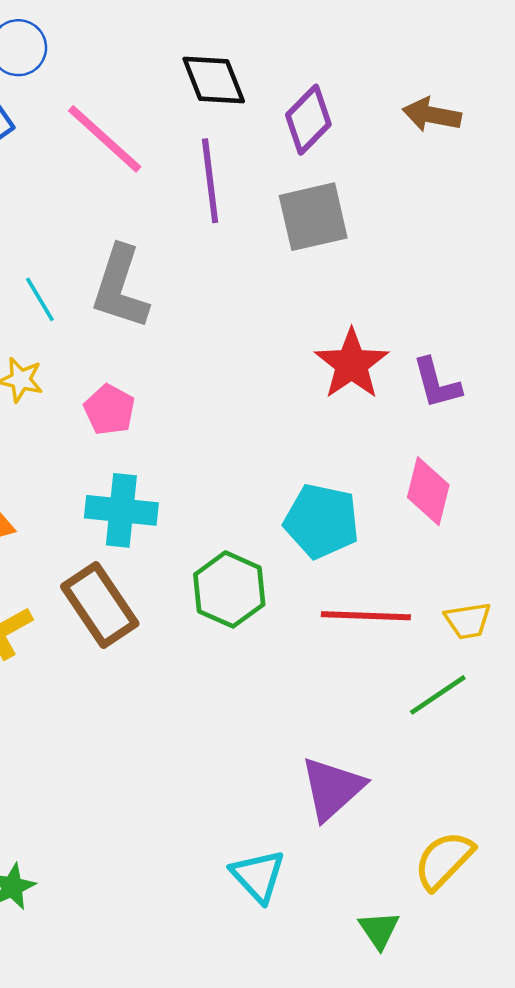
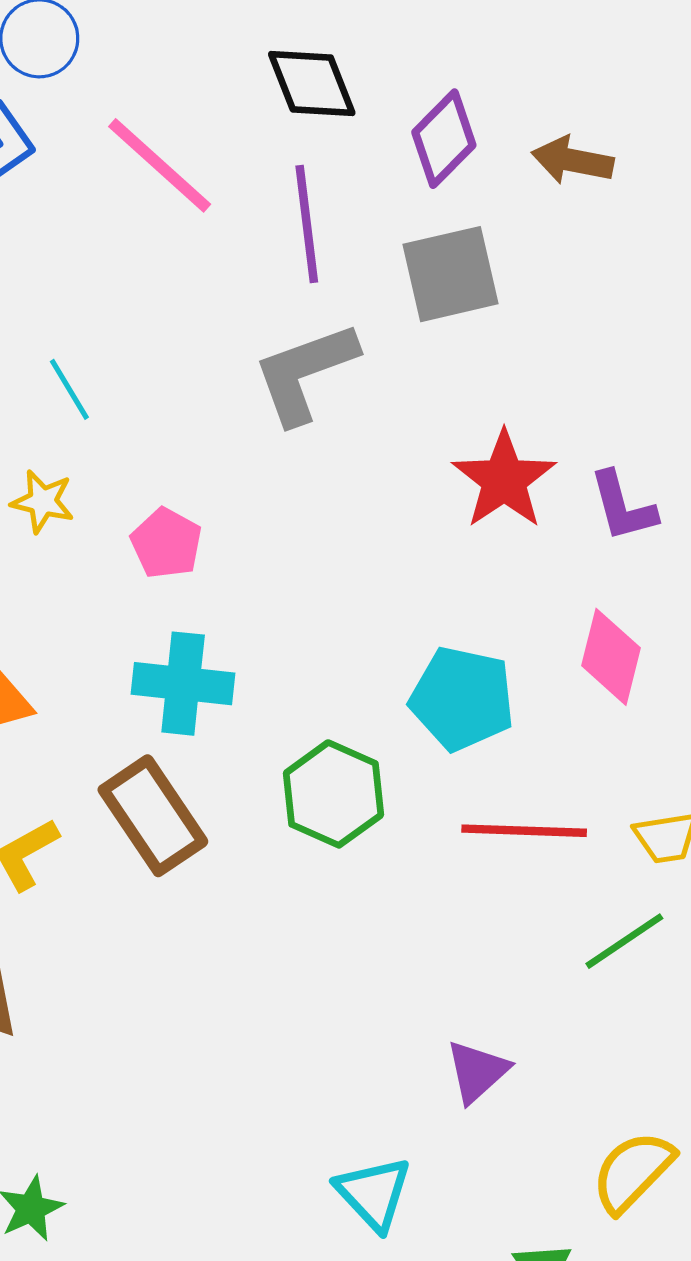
brown arrow: (432, 115) -> (573, 160), moved
gray L-shape: (120, 287) -> (305, 373), moved, turned 52
purple triangle: (332, 788) -> (477, 1071), size x0.7

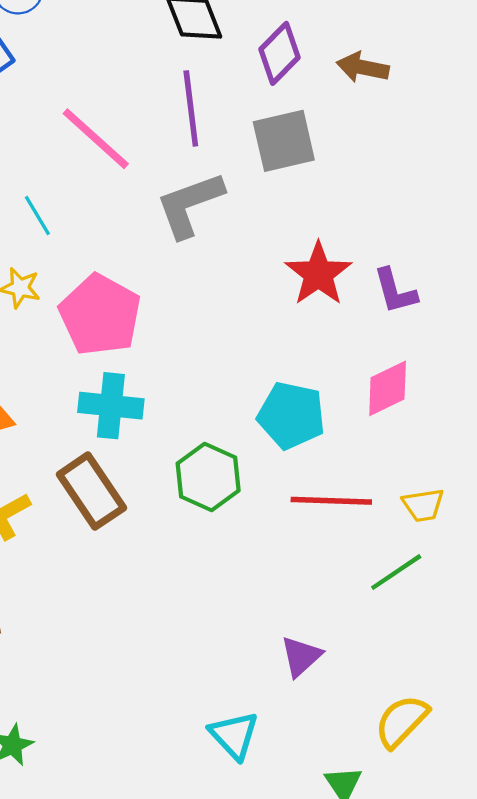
pink line: (160, 165) -> (96, 139), moved
pink pentagon: (166, 543) -> (100, 315), size x1.8
pink diamond: (611, 657) -> (388, 388), turned 50

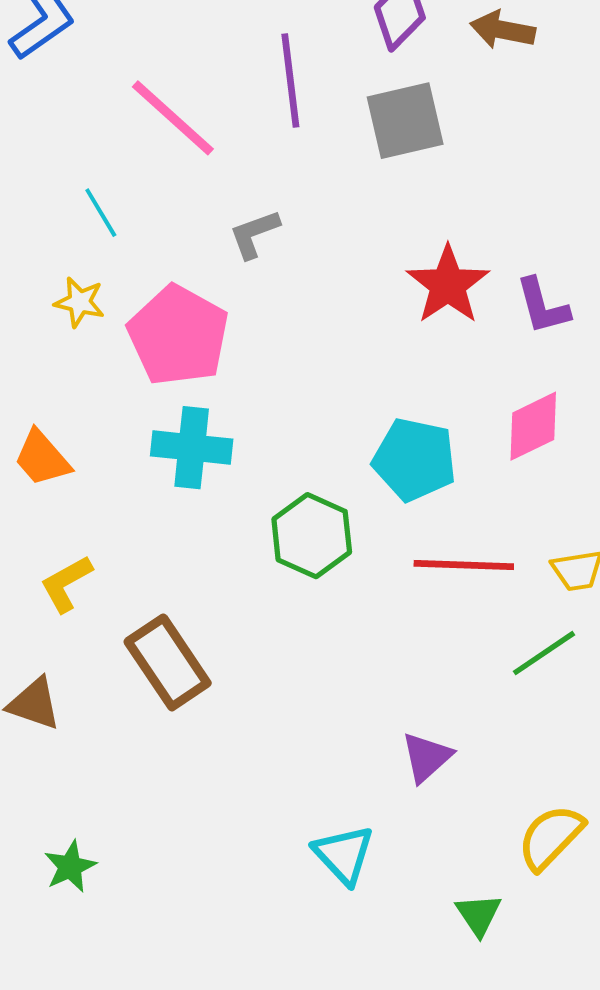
gray L-shape: (190, 205) -> (254, 234), moved, size x0.6
brown rectangle: (91, 491) -> (168, 662), moved

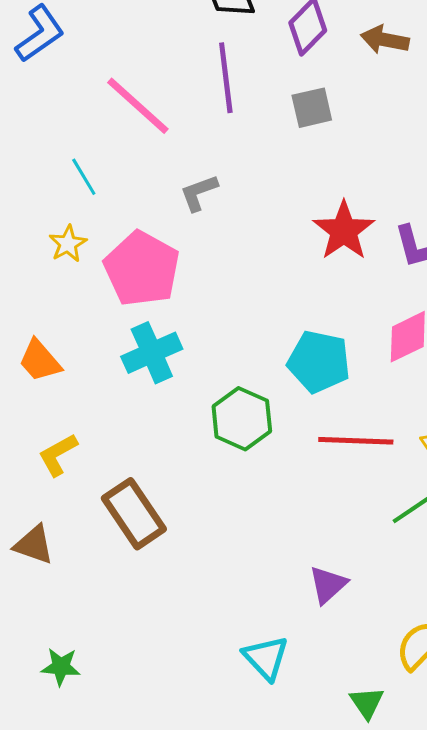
gray square: (405, 121) -> (312, 108), size x0.7
yellow star: (79, 302) -> (68, 244), turned 30
cyan cross: (192, 448) -> (152, 353), turned -30
green star: (70, 867) -> (61, 667), turned 30

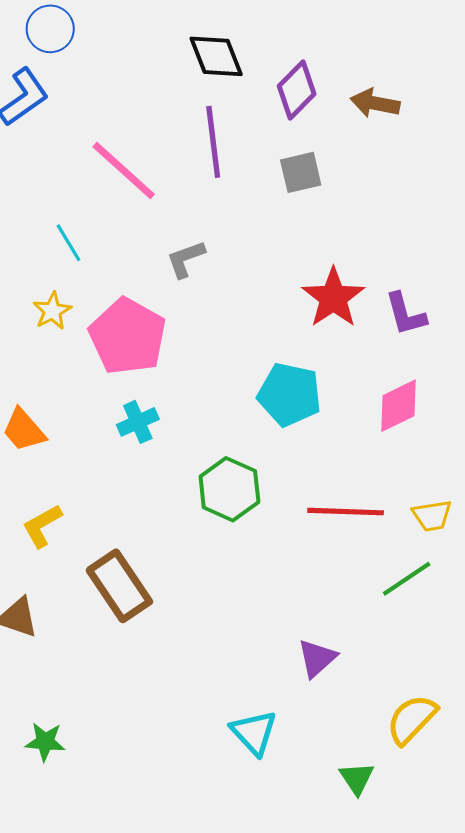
cyan cross: (152, 353) -> (138, 422), size x0.7
cyan pentagon: (319, 362) -> (290, 394), moved

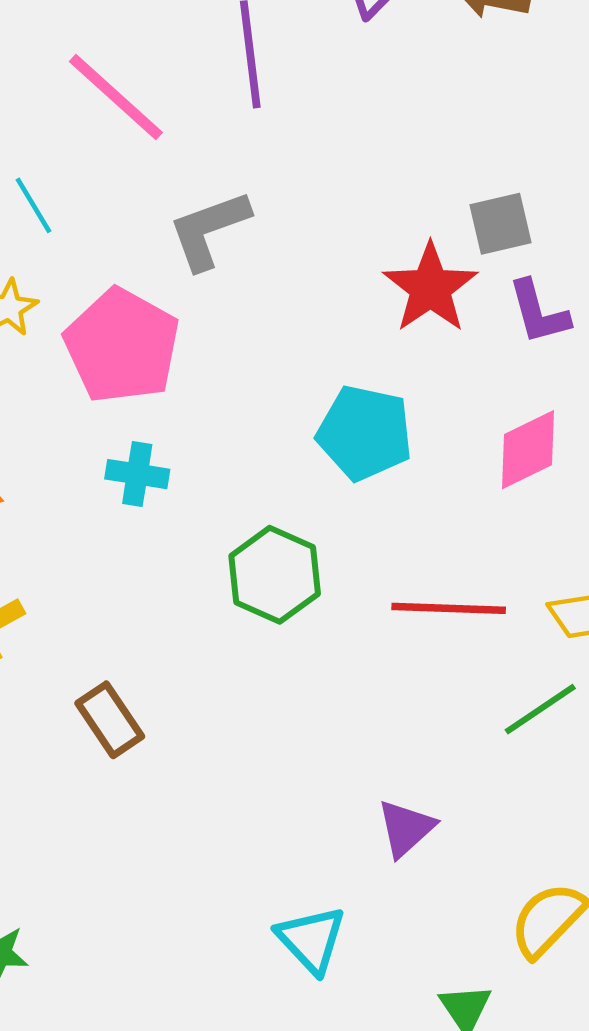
gray square: (301, 172) -> (501, 224), moved
gray L-shape: (186, 259) -> (209, 230), size x1.4
cyan cross: (138, 422) -> (137, 474), turned 33
brown rectangle: (119, 586) -> (110, 720), size x0.7

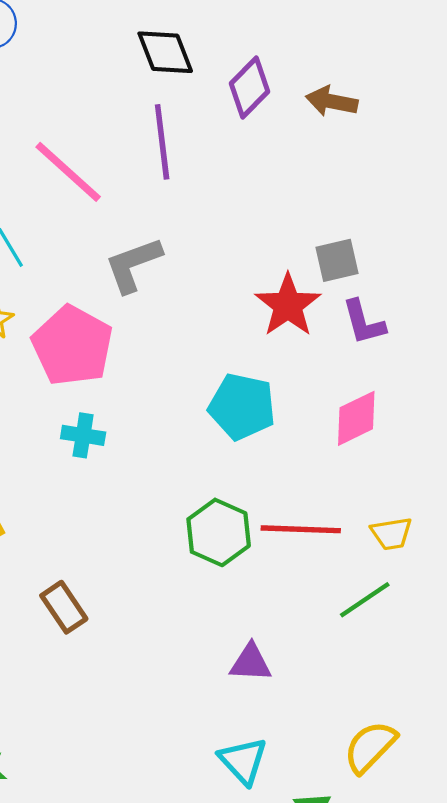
green hexagon: (275, 575) -> (219, 532), moved
purple triangle: (406, 828) -> (251, 663), moved, turned 45
cyan triangle: (311, 940) -> (243, 761), moved

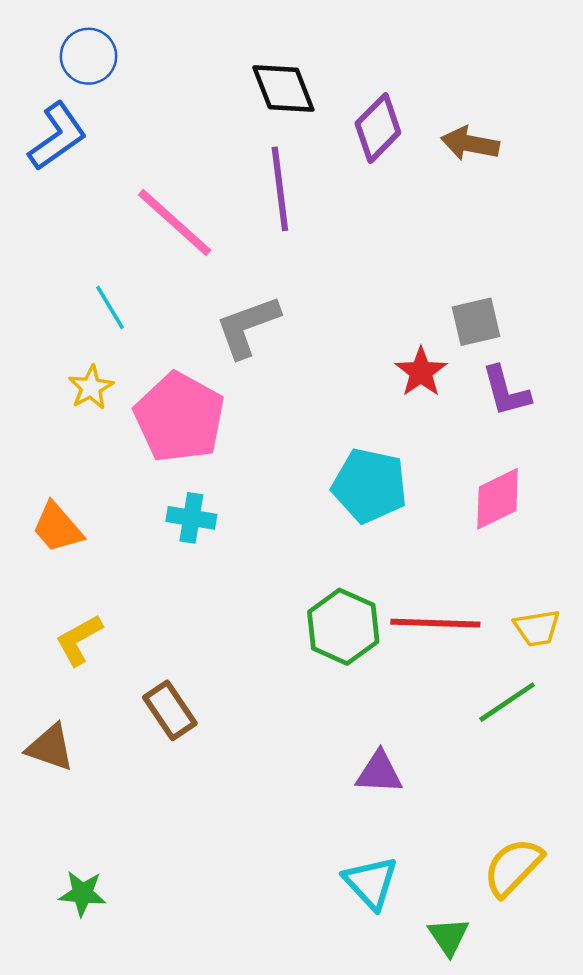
red star: (288, 305) -> (421, 372), size x0.7

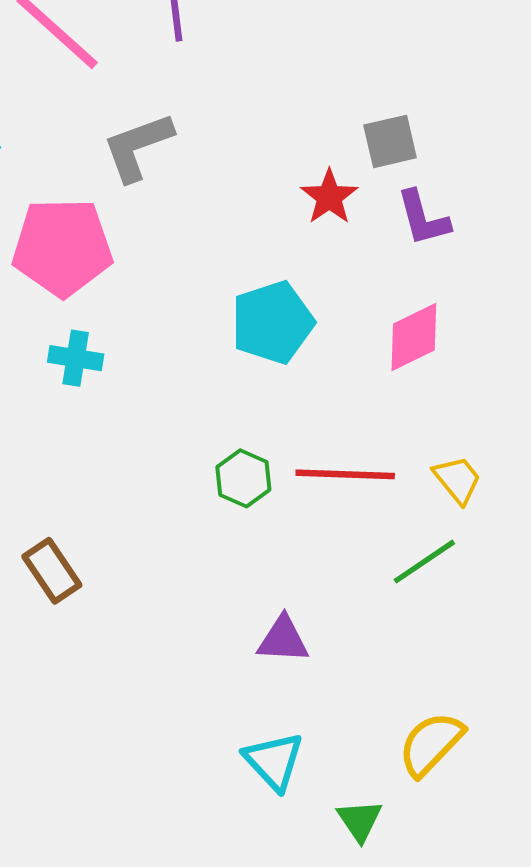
pink pentagon: (179, 417) -> (62, 247), turned -30
cyan pentagon: (370, 486) -> (272, 322), turned -30
green hexagon: (343, 627) -> (243, 478), size x0.7
yellow trapezoid: (537, 628) -> (457, 480), turned -120

